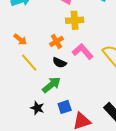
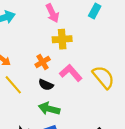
green arrow: (51, 85) -> (49, 109), moved, turned -126

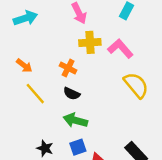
orange cross: (43, 62) -> (68, 68), turned -32
pink L-shape: (71, 73) -> (120, 49), moved

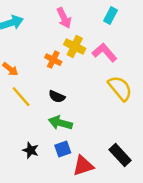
yellow cross: (90, 42) -> (75, 47), turned 30
orange cross: (68, 68) -> (53, 60), moved

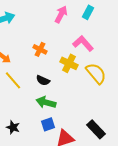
pink arrow: (64, 18) -> (61, 14), moved, turned -126
yellow cross: (75, 47) -> (69, 63), moved
black star: (31, 150) -> (13, 127), moved

